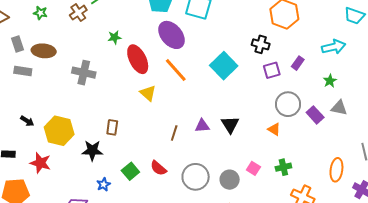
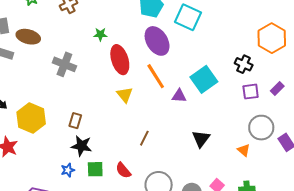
purple triangle: (202, 126) -> (179, 96), moved
brown rectangle: (112, 127) -> (75, 121), moved
black star: (92, 151) -> (81, 146), moved
green square: (130, 171) -> (95, 169), turned 30
blue star: (104, 184) -> (68, 170), moved

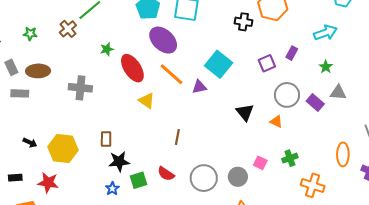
black cross: (244, 64) -> (243, 22), moved
black triangle: (201, 139) -> (245, 112), moved

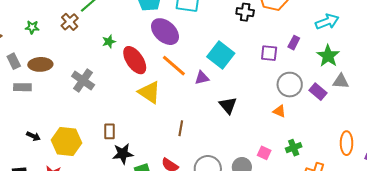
purple square: (267, 63) -> (269, 53), turned 30
green star: (326, 67) -> (328, 56), size x1.6
gray cross: (80, 88) -> (83, 81), turned 30
yellow triangle: (147, 101) -> (149, 92), size x1.4
black triangle: (245, 112) -> (228, 105), moved

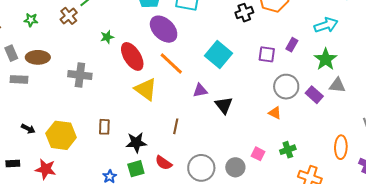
black cross: (245, 12) -> (244, 13), turned -30
purple triangle: (202, 78) -> (200, 91), moved
gray cross: (83, 81) -> (80, 75), turned -30
black star: (123, 154) -> (136, 143), moved

